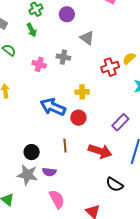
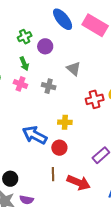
purple circle: (67, 14) -> (45, 46), moved
green arrow: (32, 30) -> (24, 64), moved
pink cross: (39, 64) -> (20, 84), moved
brown line: (65, 146) -> (53, 174), moved

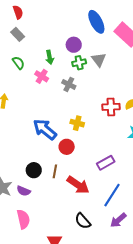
green cross: (25, 37) -> (79, 63), moved
gray triangle: (74, 69) -> (99, 60), moved
black circle: (10, 179) -> (34, 170), moved

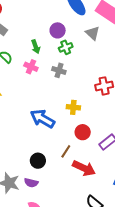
gray triangle: (99, 60) -> (93, 33), moved
red circle: (67, 147) -> (83, 132), moved
brown line: (55, 171) -> (66, 151), moved, turned 32

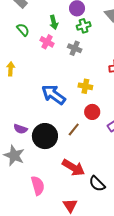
black circle: (38, 161) -> (45, 136), size x1.6
red arrow: (84, 168) -> (73, 168), moved
purple semicircle: (31, 183) -> (21, 129), moved

